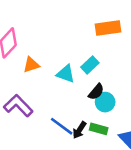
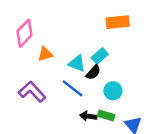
black semicircle: (96, 92) -> (93, 72), moved
blue line: (62, 126) -> (73, 88), moved
black arrow: (79, 130) -> (88, 116), turned 63

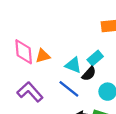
pink diamond: (24, 33) -> (24, 52), moved, turned -50

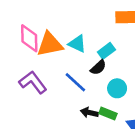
orange triangle: (43, 56) -> (50, 44), size x1.6
cyan triangle: (73, 65) -> (77, 44), moved

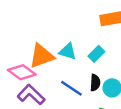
pink diamond: (29, 38) -> (22, 72), moved, turned -44
black semicircle: (98, 67) -> (95, 83), moved, turned -35

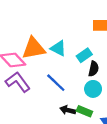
black semicircle: (95, 83) -> (94, 69), moved

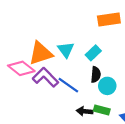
cyan triangle: (58, 48) -> (66, 50), turned 35
black semicircle: (94, 69) -> (96, 75), moved
purple L-shape: (18, 82) -> (45, 77), moved

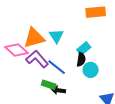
cyan rectangle: (93, 53) -> (84, 49), moved
green rectangle: (102, 110) -> (49, 85), moved
black arrow: (85, 111) -> (58, 90), moved

